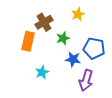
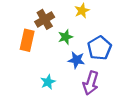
blue pentagon: (94, 48) -> (99, 48), turned 30
cyan star: (42, 72) -> (48, 82), moved

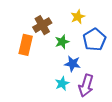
blue pentagon: (99, 48) -> (94, 40), moved
cyan star: (48, 82) -> (62, 83), moved

